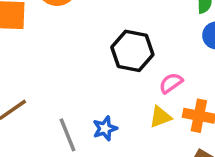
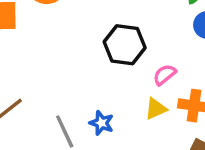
blue star: (105, 128) -> (101, 123), turned -30

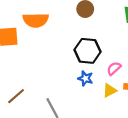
blue star: (101, 123) -> (85, 78), moved

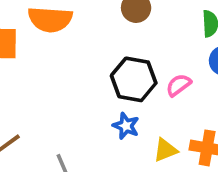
pink semicircle: (114, 68) -> (178, 85), moved

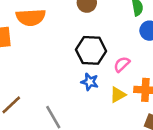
pink semicircle: (178, 85) -> (122, 64), moved

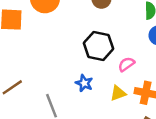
blue star: (90, 82) -> (84, 83), moved

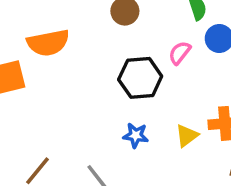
pink semicircle: (126, 64) -> (180, 53), moved

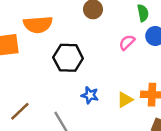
black hexagon: (140, 78) -> (68, 58), moved

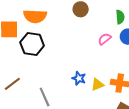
black hexagon: (68, 58) -> (32, 44), moved
blue star: (90, 95) -> (79, 78), moved

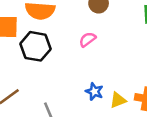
pink semicircle: (105, 39) -> (88, 39), moved

